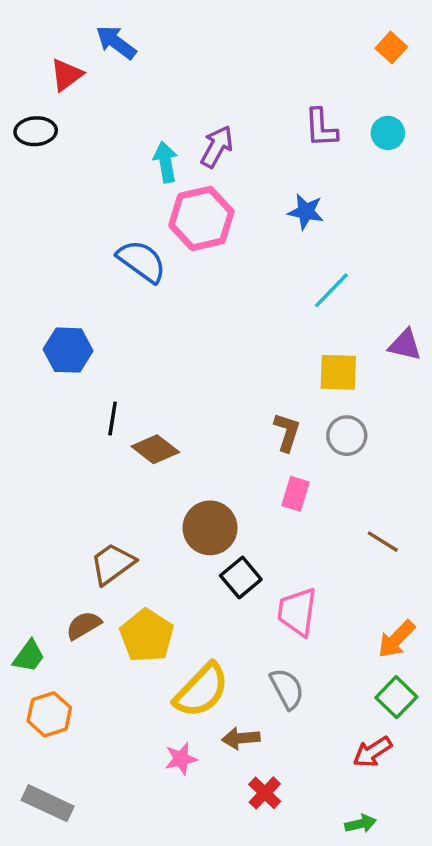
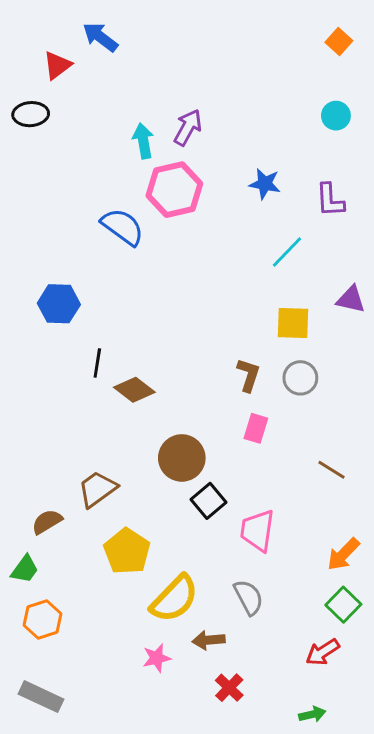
purple L-shape: (321, 128) -> (330, 200), moved
brown semicircle: (83, 625) -> (47, 522), moved

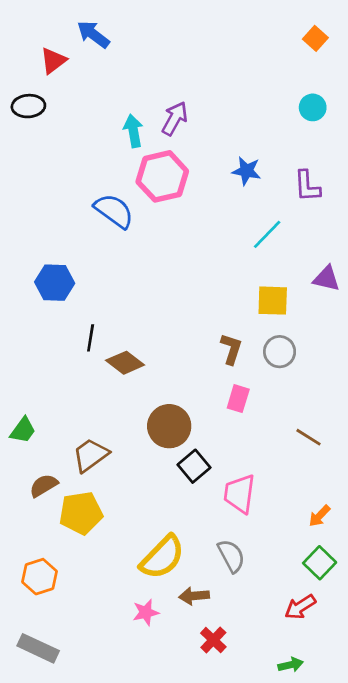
yellow pentagon: (127, 551) -> (81, 513), moved, turned 30
orange arrow: (343, 554) -> (320, 516), size x0.7
green trapezoid: (25, 569) -> (23, 430), moved

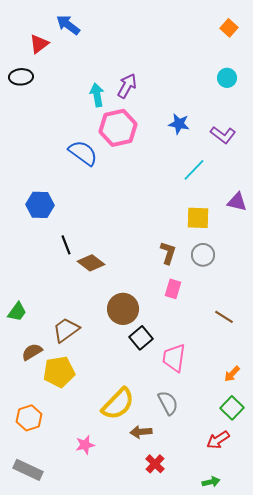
purple L-shape: (307, 186) -> (223, 135), turned -50
black line: (91, 338) -> (66, 245), turned -30
pink star: (146, 612) -> (85, 445), moved

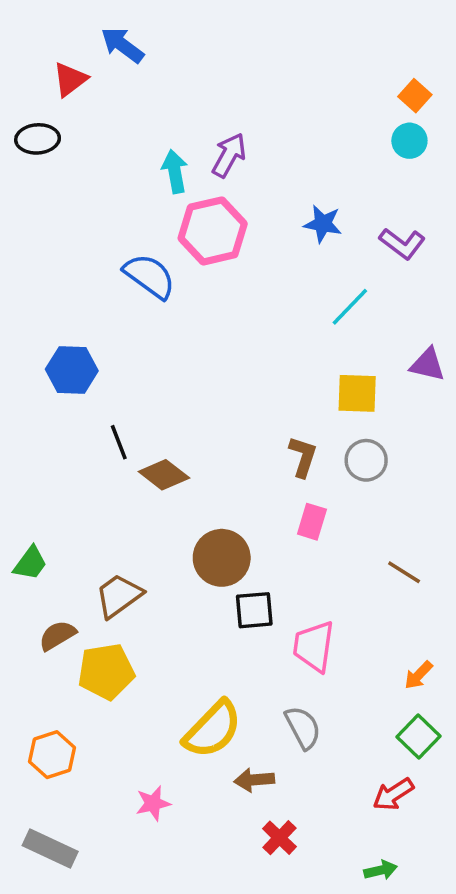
orange square: (229, 28) -> (415, 96), moved
black square: (141, 338) -> (254, 610), turned 35

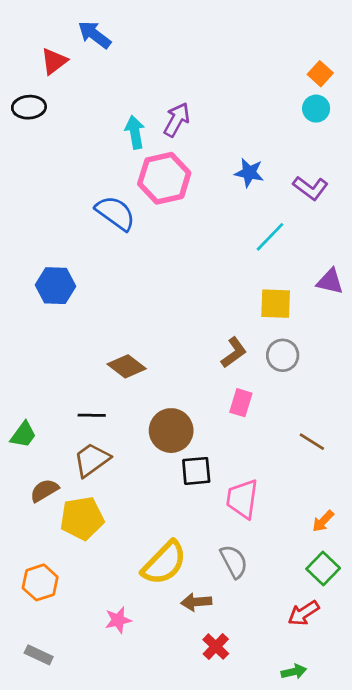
black line: (119, 442) -> (92, 415), moved, turned -68
brown L-shape: (303, 457) -> (234, 352), turned 36
gray rectangle: (50, 848) -> (39, 655), size x0.7

